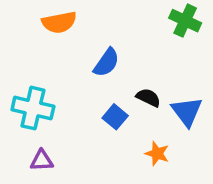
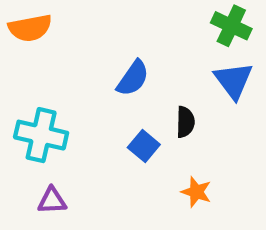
orange semicircle: (59, 22) -> (30, 28), moved
black semicircle: (148, 98) -> (185, 122), turned 65
blue triangle: (187, 112) -> (233, 80), moved

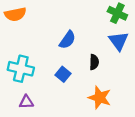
blue square: (144, 146) -> (63, 74), moved
orange star: (196, 192) -> (100, 98), size x1.5

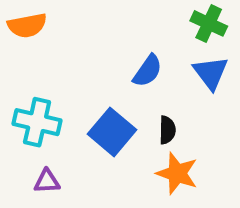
blue semicircle: (67, 40) -> (148, 71), moved
black semicircle: (94, 62) -> (167, 130), moved
blue square: (63, 74) -> (112, 132), size x1.6

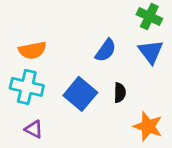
orange semicircle: (27, 25) -> (32, 50), moved
orange star: (177, 173) -> (148, 126), moved
purple triangle: (47, 181) -> (34, 129), turned 30

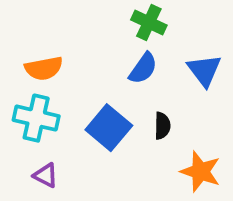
green cross: (149, 17) -> (149, 23), moved

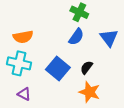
black semicircle: (162, 126) -> (86, 67), turned -144
orange star: (200, 172) -> (90, 92), moved

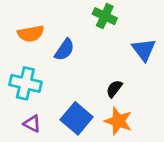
orange semicircle: (23, 37) -> (31, 34), moved
blue semicircle: (76, 37) -> (64, 50), moved
blue square: (58, 68) -> (77, 118), moved

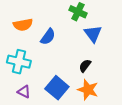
blue triangle: (144, 50) -> (93, 34), moved

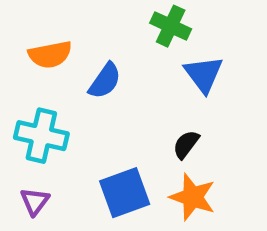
blue square: (57, 88) -> (125, 193), turned 30
purple triangle: (24, 92) -> (35, 201), moved, turned 40

